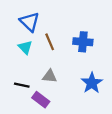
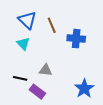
brown line: (50, 42) -> (52, 25), moved
blue star: (92, 83) -> (84, 88), moved

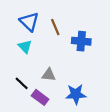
black line: (20, 78) -> (22, 83), turned 32
blue star: (84, 88) -> (76, 94), moved, turned 30

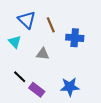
cyan triangle: (25, 47) -> (15, 42), moved
gray triangle: (49, 75) -> (43, 54), moved

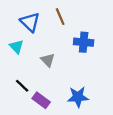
brown line: (51, 25) -> (60, 17), moved
gray triangle: (43, 54) -> (48, 60), turned 40

